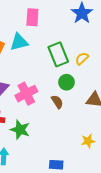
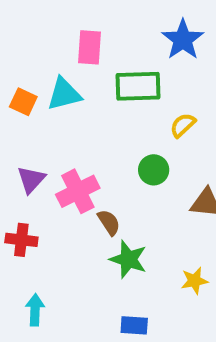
green rectangle: (58, 54) -> (138, 86), moved, turned -70
brown semicircle: (57, 102) -> (109, 222), moved
green star: (20, 130) -> (128, 259), moved

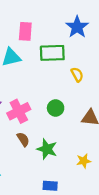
yellow semicircle: (183, 125) -> (77, 75), turned 104
green circle: (154, 170) -> (56, 108), moved
brown semicircle: (109, 222) -> (23, 139), moved

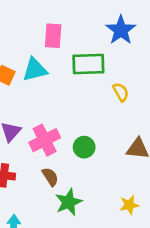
green circle: (56, 108) -> (84, 147), moved
green star: (47, 149) -> (69, 202), moved, turned 30

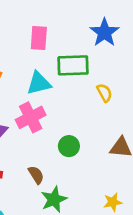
cyan triangle: (35, 70) -> (39, 83), moved
pink cross: (45, 140) -> (31, 117), moved

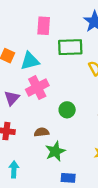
cyan triangle: (39, 83) -> (30, 61), moved
brown semicircle: (36, 175) -> (42, 132), turned -64

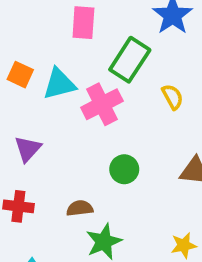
green rectangle: (70, 47) -> (130, 60), turned -55
pink cross: (37, 88) -> (102, 104), moved

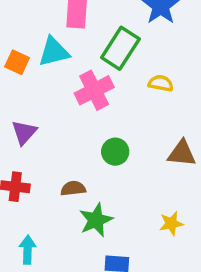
cyan triangle: (59, 84) -> (54, 52), moved
yellow semicircle: (173, 97) -> (161, 83), turned -50

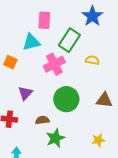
orange square: (17, 62) -> (10, 62), moved
purple triangle: (24, 132) -> (25, 93), moved
green circle: (115, 152) -> (66, 99), size x1.6

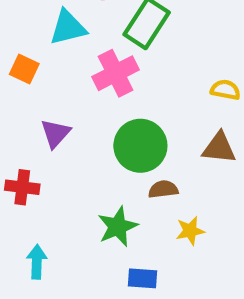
yellow semicircle: (92, 60) -> (225, 90), moved
brown semicircle: (42, 120) -> (163, 189), moved
yellow star: (98, 140) -> (190, 231), moved

